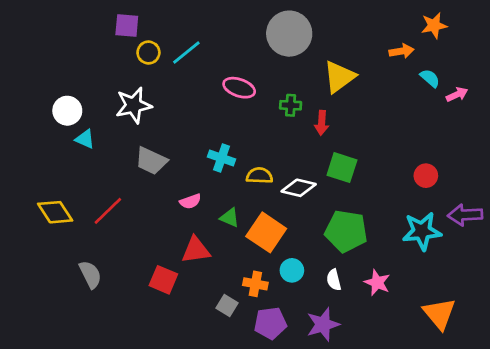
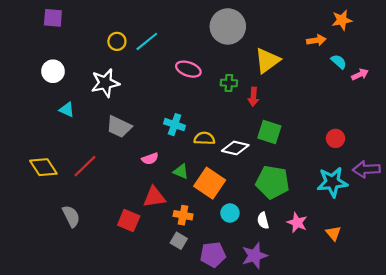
purple square: (127, 25) -> (53, 18), moved
white circle: (67, 111) -> (53, 71), moved
orange cross: (255, 284) -> (183, 215), moved
orange triangle: (439, 314) -> (333, 233), moved, size x0.6

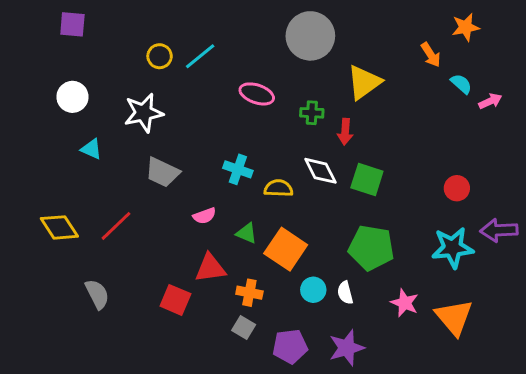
orange arrow: (316, 40) -> (431, 55), turned 66
white diamond: (235, 148) -> (321, 171), moved, turned 50
white semicircle: (263, 220) -> (345, 293), moved
orange triangle: (333, 233) -> (454, 317), size x1.8

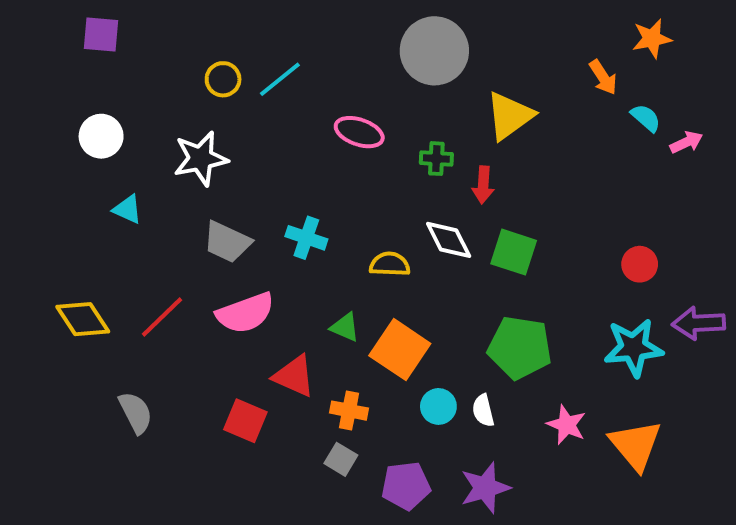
cyan cross: (238, 169) -> (306, 238), moved
pink semicircle: (204, 216) -> (245, 313), moved, size x1.8
red triangle: (210, 268) -> (294, 376), turned 32

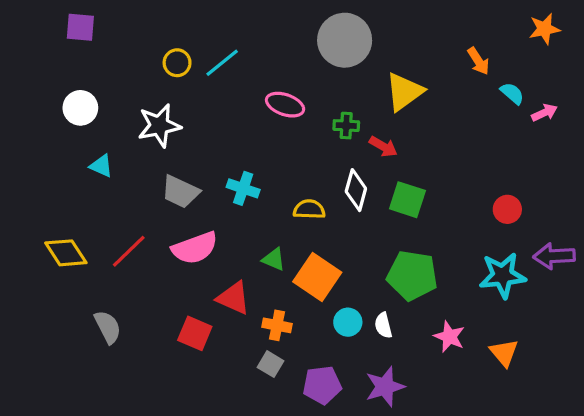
orange star: (652, 39) -> (544, 29), moved
red arrow: (483, 185) -> (383, 147), turned -64
white diamond: (449, 240) -> (356, 190), turned 42
orange triangle: (636, 445) -> (504, 353), size x0.7

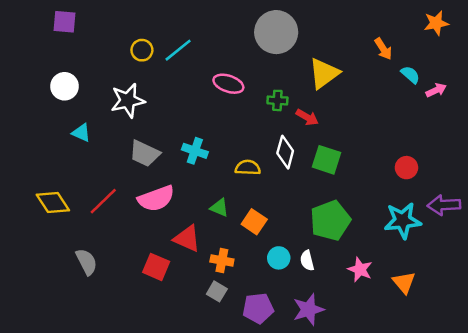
green pentagon: (412, 275) -> (330, 220), turned -30
orange square: (317, 277) -> (254, 222), size x0.7

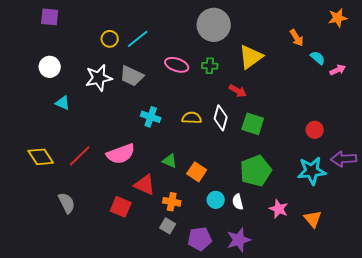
green cross: (277, 100) -> (210, 66), moved
gray trapezoid: (145, 153) -> (132, 76), moved
yellow semicircle: (248, 168) -> (192, 118), moved

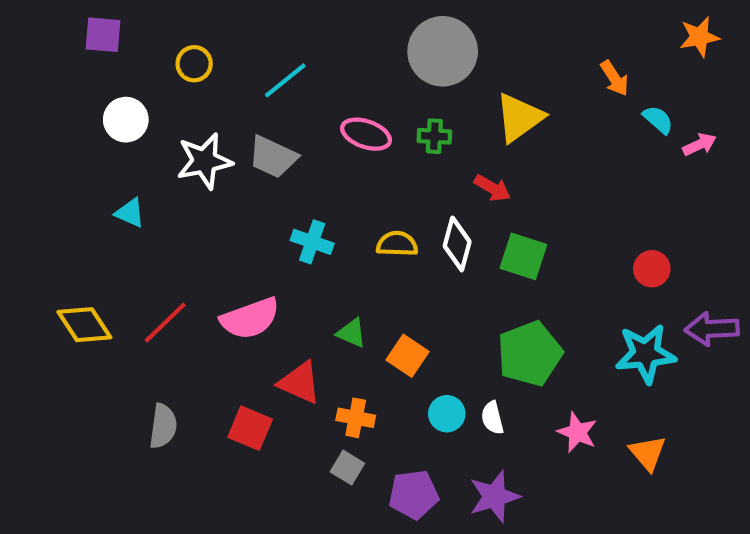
yellow circle: (110, 39) -> (194, 64), moved
white circle: (50, 67) -> (126, 120), moved
gray semicircle: (67, 203) -> (163, 426), moved, turned 35

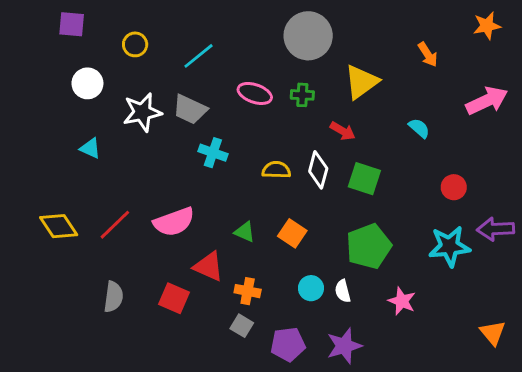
cyan semicircle: (658, 120) -> (419, 128), moved
pink arrow: (699, 144) -> (487, 101), size x1.8
cyan cross: (312, 242) -> (213, 153), moved
orange square: (407, 356) -> (292, 233), moved
orange triangle: (648, 453) -> (493, 333), moved

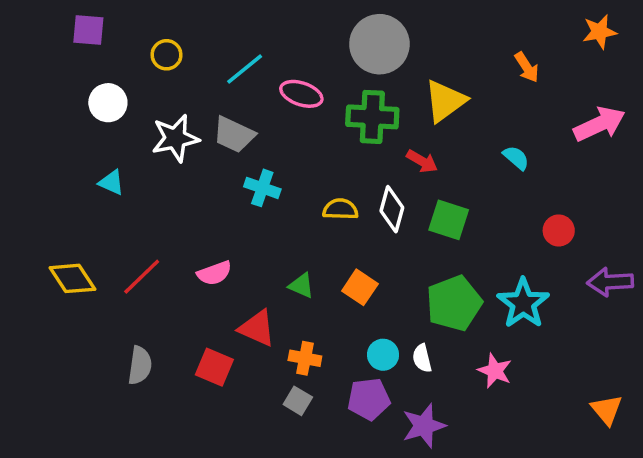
pink ellipse: (255, 93) -> (301, 94), moved
green cross: (302, 95) -> (372, 117), size x1.8
pink semicircle: (174, 222) -> (214, 273), size x0.7
cyan star: (449, 246) -> (523, 303), moved, turned -30
purple pentagon: (288, 344) -> (369, 399), moved

